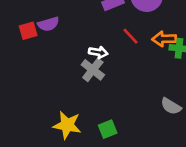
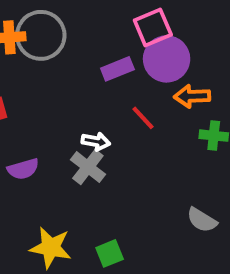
purple semicircle: (48, 24) -> (23, 169), moved
orange arrow: (164, 39) -> (192, 96), moved

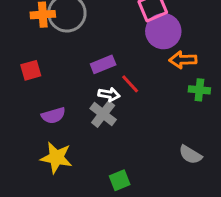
purple rectangle: (117, 69) -> (103, 64), moved
red line: (143, 118) -> (130, 84), moved
yellow star: (51, 248) -> (56, 158), moved

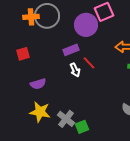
purple circle: (163, 31) -> (86, 25), moved
white arrow: (109, 94) -> (75, 70), turned 56
gray cross: (103, 114) -> (66, 119), moved

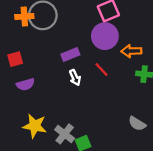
purple circle: (86, 25) -> (105, 36), moved
red line: (89, 63) -> (101, 69), moved
purple semicircle: (38, 84) -> (25, 84), moved

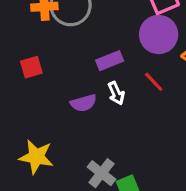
purple semicircle: (25, 84) -> (84, 103), moved
yellow star: (35, 126) -> (36, 157), moved

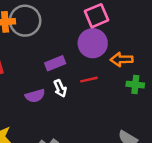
red line: (154, 82) -> (89, 80), turned -60

